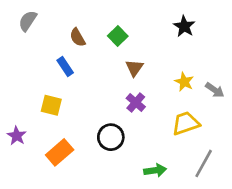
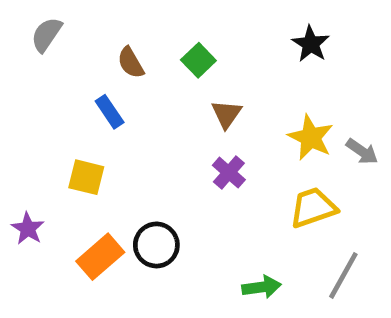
yellow star: (184, 82) -> (311, 137), size x1.4
black circle: (111, 137) -> (156, 245), moved

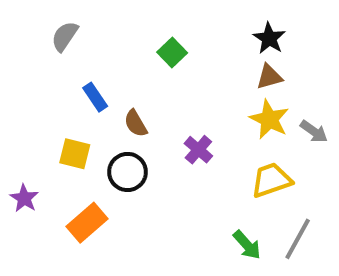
gray semicircle: (46, 35) -> (65, 36), moved
brown semicircle: (131, 63) -> (136, 123), moved
brown triangle: (227, 114) -> (269, 77), moved, turned 40
black circle: (156, 245) -> (127, 172), moved
green arrow: (262, 287) -> (247, 245), moved, turned 56

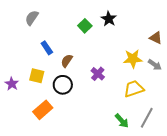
black star: (269, 38) -> (109, 19), moved
brown triangle: (269, 77) -> (156, 38), moved, turned 40
yellow star: (269, 119) -> (133, 59), turned -30
brown semicircle: (136, 123) -> (67, 61), turned 64
purple star: (24, 198) -> (12, 84), moved

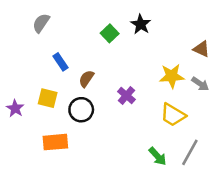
yellow trapezoid: (134, 89) -> (173, 115), turned -130
orange rectangle: (43, 110) -> (55, 142), turned 36

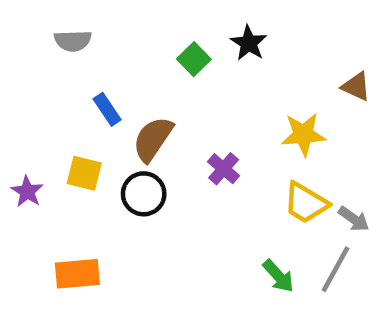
gray semicircle: (41, 23) -> (73, 41), turned -126
brown semicircle: (86, 79) -> (153, 139), size x1.5
gray arrow: (200, 84) -> (354, 219), moved
orange rectangle: (55, 142) -> (77, 274), moved

